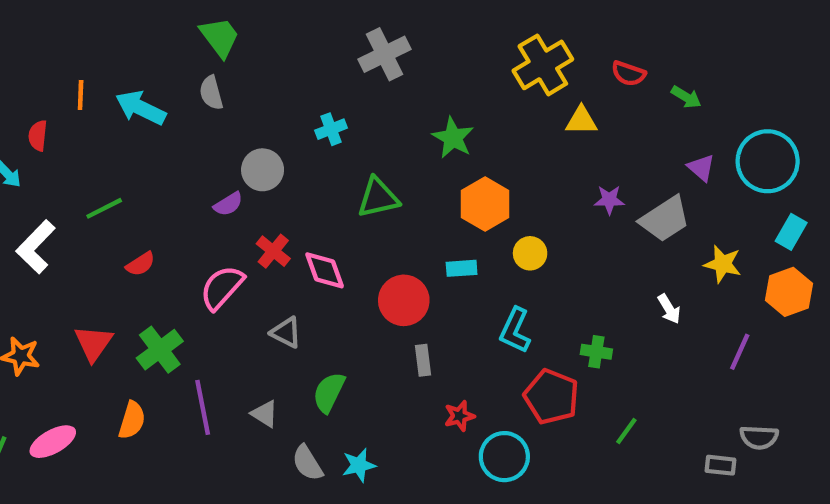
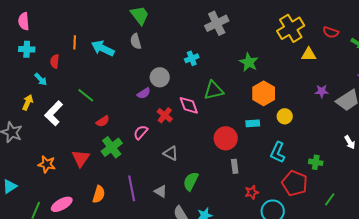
green line: (104, 208) -> (86, 95), turned 66
pink diamond: (325, 270) -> (189, 105), moved
pink semicircle: (222, 288) -> (141, 132), size x0.7
green cross: (160, 350) -> (112, 147), moved

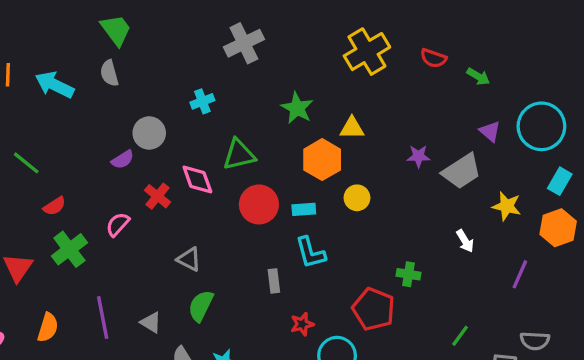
yellow triangle: (309, 54) -> (352, 128), moved
red circle: (226, 138) -> (259, 204), moved
cyan L-shape: (278, 152) -> (310, 253), moved, turned -40
gray triangle: (171, 153) -> (189, 259), moved
green line: (330, 199) -> (460, 336), moved

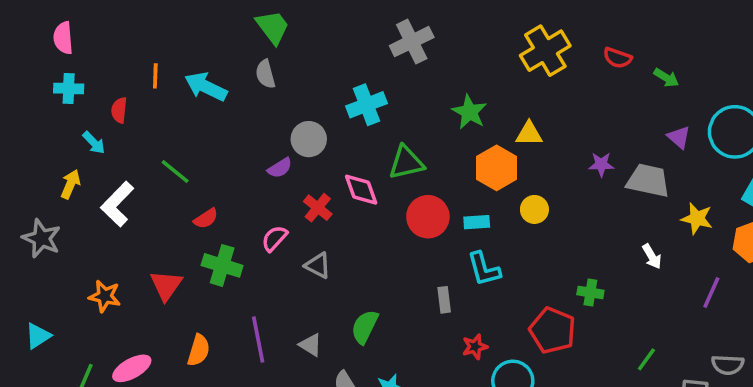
cyan cross: (202, 101) -> (367, 105), size x1.5
gray trapezoid: (462, 171) -> (648, 181), turned -135
green cross: (69, 249) -> (222, 265), turned -36
gray triangle: (189, 259) -> (318, 265), moved

